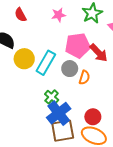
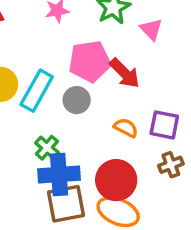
orange semicircle: (84, 78) -> (126, 128), moved, turned -80
blue cross: (59, 113) -> (59, 175), turned 35
red circle: (93, 117) -> (116, 180), size x1.5

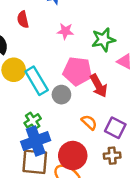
pink triangle: (151, 29) -> (125, 61), turned -35
cyan rectangle: (37, 91) -> (37, 81), turned -76
blue cross: (59, 175) -> (36, 141), turned -32

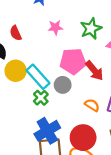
red semicircle: (23, 19) -> (16, 33), moved
green cross: (33, 121) -> (41, 98), moved

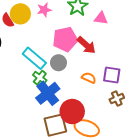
yellow circle: (16, 71) -> (20, 14), moved
blue cross: (47, 131) -> (48, 93), moved
red circle: (83, 138) -> (72, 112), moved

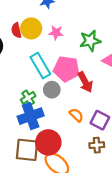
cyan rectangle: (34, 58) -> (40, 66), moved

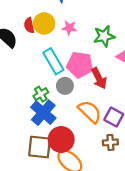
orange semicircle: (76, 115) -> (90, 112), size x1.6
blue cross: (31, 116) -> (43, 113), turned -30

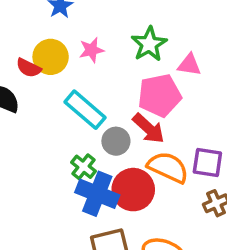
red semicircle: (29, 25) -> (29, 68), turned -32
pink pentagon: (80, 65) -> (160, 95), moved
red arrow: (99, 78) -> (149, 128), moved
red circle: (61, 140) -> (133, 190), moved

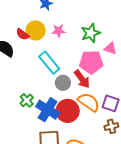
green cross: (84, 167) -> (27, 100), moved

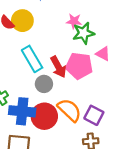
pink star: (59, 31) -> (74, 21), moved
red arrow: (82, 79) -> (58, 67), moved
blue cross: (48, 110) -> (22, 111), turned -35

